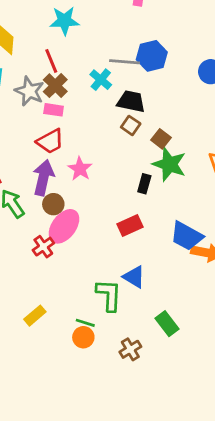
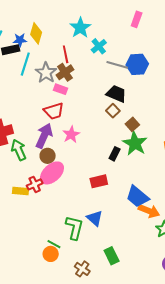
cyan star: (64, 21) -> (80, 28), turned 30
cyan cross: (101, 80) -> (99, 46), moved
yellow rectangle: (35, 316) -> (20, 191), moved, turned 35
brown cross: (130, 349) -> (82, 269), turned -35

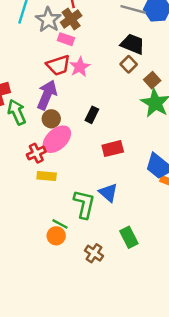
pink star: (71, 134) -> (80, 67), moved
black rectangle: (115, 154) -> (92, 115), moved
yellow rectangle: (20, 191) -> (47, 176), moved

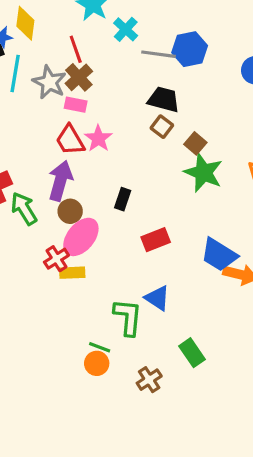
red trapezoid: (58, 65) -> (70, 140), turned 85
yellow rectangle: (47, 176) -> (72, 273), moved
brown cross: (94, 253) -> (149, 380), turned 30

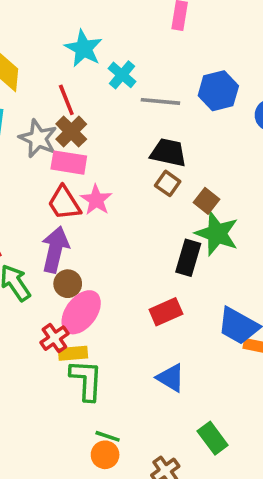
blue hexagon: (190, 49) -> (218, 91), moved
pink rectangle: (76, 105) -> (69, 163), size x1.4
black rectangle: (123, 199) -> (188, 258), moved, size x1.4
green L-shape: (128, 317) -> (86, 380), moved

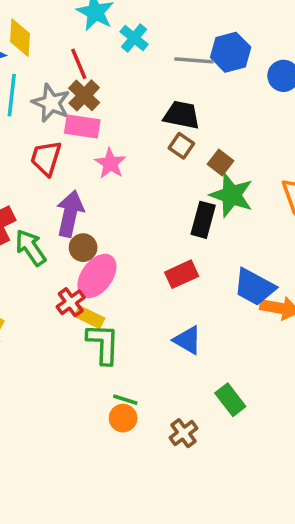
gray line: (160, 101) -> (194, 60), moved
red trapezoid: (64, 203) -> (46, 158), moved, turned 51
yellow rectangle: (73, 353) -> (89, 317), turned 32

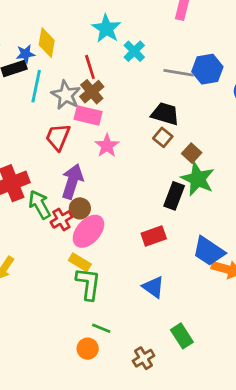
red cross: (71, 302) -> (61, 219), moved
orange circle: (123, 418) -> (88, 349), moved

